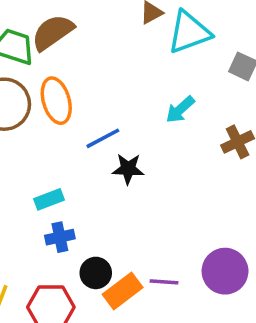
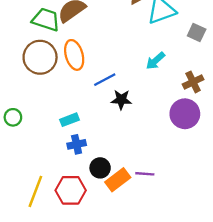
purple circle: (225, 271) -> (185, 114), moved

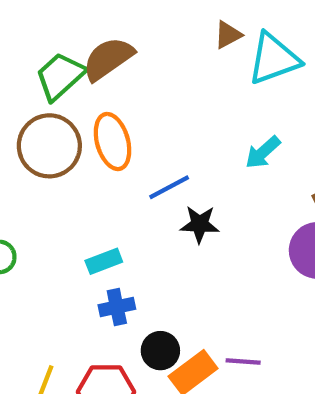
green trapezoid: (46, 20) -> (60, 76), turned -60

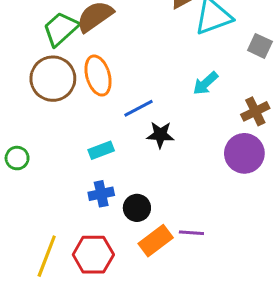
cyan rectangle: (104, 261) -> (101, 150), moved
black circle: (160, 351) -> (137, 208), moved

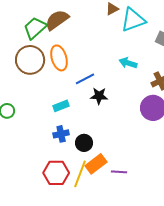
cyan arrow: (205, 83) -> (128, 63), turned 60
purple line: (191, 233) -> (119, 172), moved
yellow line: (47, 256) -> (80, 174), moved

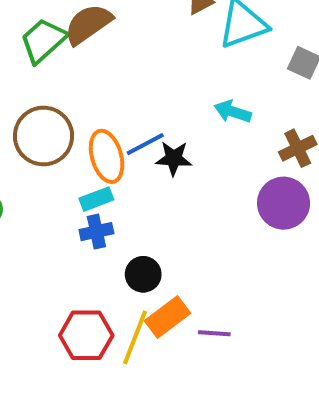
orange ellipse: (59, 58) -> (107, 156), moved
brown circle: (30, 60) -> (44, 136), moved
black star: (99, 96) -> (174, 158), moved
blue cross: (61, 134) -> (96, 232), moved

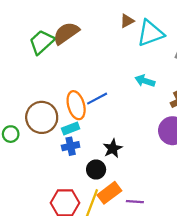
brown circle: (44, 136) -> (42, 117), moved
black star: (174, 158) -> (113, 148), moved, turned -30

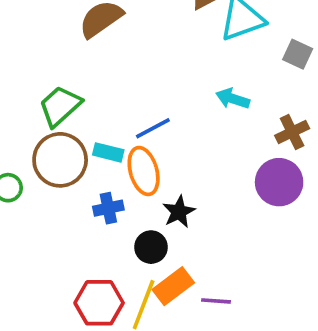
green trapezoid: (42, 42) -> (60, 106), moved
orange ellipse: (76, 105) -> (144, 171), moved
cyan rectangle: (71, 128) -> (108, 152), moved, turned 35

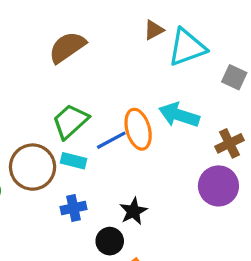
cyan arrow: (233, 99) -> (179, 115), size x1.4
green trapezoid: (60, 106) -> (70, 121), moved
orange ellipse: (144, 171) -> (138, 129), moved

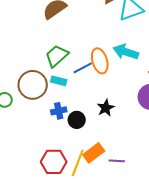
black star: (133, 211) -> (106, 108), moved
black circle: (110, 241) -> (77, 120), moved

